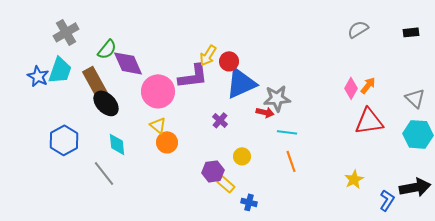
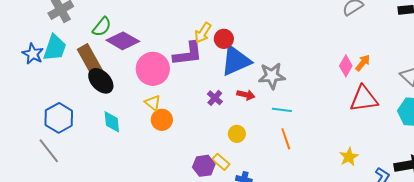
purple diamond: (128, 63) -> (123, 41), turned -36
red arrow: (265, 112) -> (246, 95), moved
purple hexagon: (213, 171) -> (204, 166), moved
gray line: (104, 173) -> (49, 151), moved

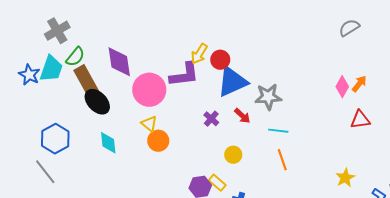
green semicircle: (102, 27) -> (75, 57), moved
purple diamond: (123, 41) -> (119, 62), turned 52
red arrow: (246, 95) -> (242, 116), turned 30
red triangle: (364, 99) -> (360, 120), size x0.7

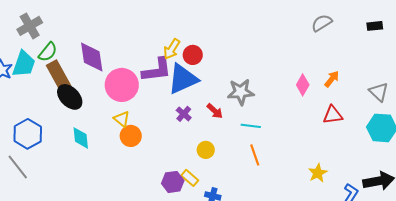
blue triangle: (232, 82) -> (183, 79), moved
pink diamond: (342, 87) -> (303, 85), moved

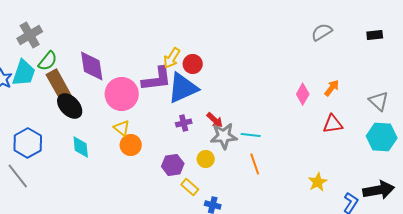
gray star: (241, 92) -> (224, 136), moved
purple cross: (184, 114) -> (184, 123), turned 35
purple hexagon: (173, 182) -> (173, 165), moved

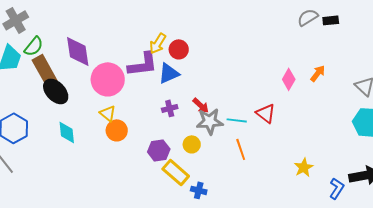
black rectangle: (375, 35) -> (331, 20), moved
blue triangle: (183, 88) -> (169, 73), size x0.7
red triangle: (333, 124) -> (266, 113), moved, turned 45
yellow rectangle: (190, 187) -> (176, 172), size x1.5

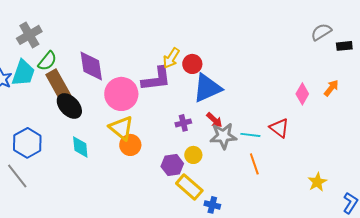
black rectangle: (331, 20) -> (344, 46), moved
blue triangle: (169, 73) -> (207, 88), moved, size x1.4
yellow triangle: (108, 113) -> (121, 128), size x1.5
yellow circle: (192, 144) -> (193, 155), moved

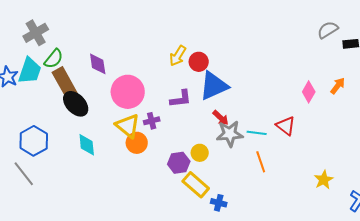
purple diamond: (91, 66) -> (98, 64), size x0.7
purple L-shape: (156, 79) -> (181, 99), moved, size x0.7
purple cross: (183, 123) -> (152, 121), moved

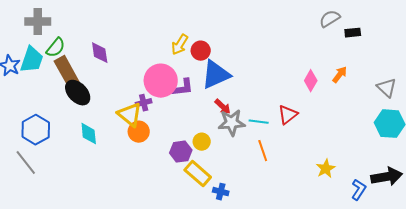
gray cross: (36, 33) -> (38, 22), turned 30
pink circle: (128, 92) -> (161, 81), moved
purple cross: (152, 121) -> (144, 103), moved
red triangle: (286, 126) -> (288, 115), turned 45

